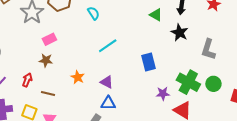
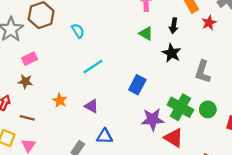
blue rectangle: (149, 62) -> (137, 85), turned 42
purple star: (163, 94) -> (152, 119), size x1.5
blue triangle: (108, 103) -> (105, 136), moved

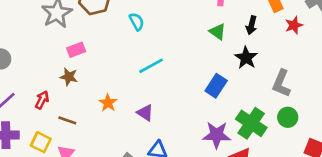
blue rectangle: (137, 85) -> (216, 86), moved
green circle: (208, 109) -> (288, 117), moved

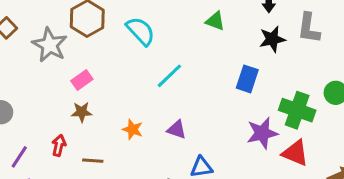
cyan semicircle: (137, 22) -> (141, 31), size x1.5
green triangle: (218, 32) -> (215, 21), moved
black star: (246, 58) -> (272, 39), turned -30
gray L-shape: (281, 83) -> (309, 28), moved

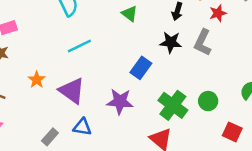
purple triangle: (177, 130) -> (72, 91), size x1.6
purple star: (262, 133) -> (120, 101), moved

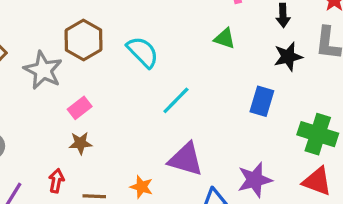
orange star: (37, 80) -> (141, 187), moved
purple star: (120, 101) -> (255, 180), moved

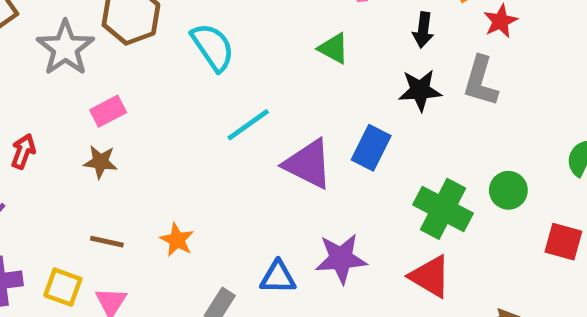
purple triangle: (186, 159) -> (308, 164), moved
red arrow: (56, 181) -> (23, 151), moved

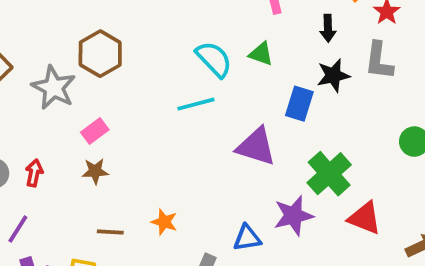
cyan semicircle: (213, 47) -> (214, 59), moved
cyan line: (248, 125) -> (196, 104), moved, turned 30
blue rectangle: (371, 148) -> (299, 104), moved
green cross: (443, 209) -> (329, 174), moved, turned 30

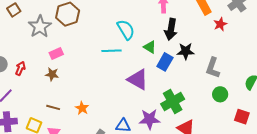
black arrow: (328, 28) -> (171, 29), moved, size x1.5
green triangle: (261, 54) -> (150, 47), moved
gray L-shape: (379, 61) -> (213, 68), moved

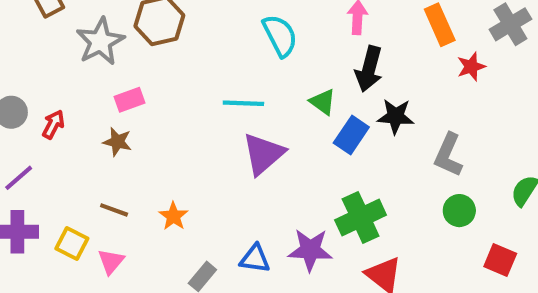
cyan semicircle: (126, 30) -> (280, 36), moved
purple triangle: (138, 79) -> (263, 154), moved, turned 45

